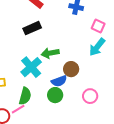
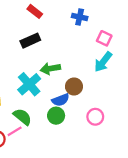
green semicircle: (25, 96) -> (22, 117), turned -66

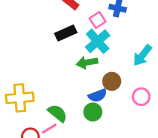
pink square: (104, 38) -> (98, 20), moved, turned 32
cyan cross: (29, 84) -> (98, 41), moved
pink circle: (95, 117) -> (141, 97), moved

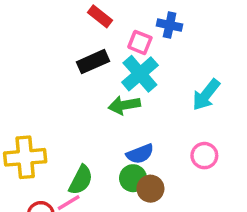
pink square: (98, 20) -> (140, 42), turned -35
brown circle: (112, 81) -> (150, 189), moved
green semicircle: (57, 113) -> (81, 180), turned 78

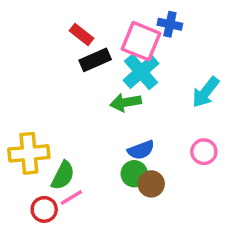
red rectangle: (100, 16) -> (82, 34), moved
pink square: (140, 42) -> (141, 41), size x1.6
green semicircle: (81, 180) -> (63, 175), moved

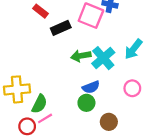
red rectangle: (82, 34) -> (41, 11), moved
cyan cross: (141, 72) -> (103, 58), moved
brown circle: (151, 184) -> (109, 122), moved

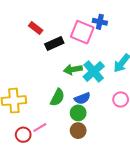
green semicircle: (39, 104) -> (57, 97), moved
brown circle: (109, 122) -> (78, 131), moved

